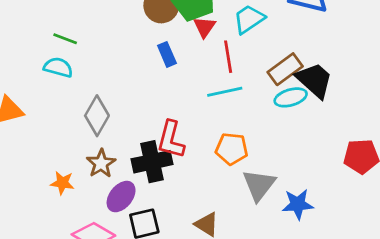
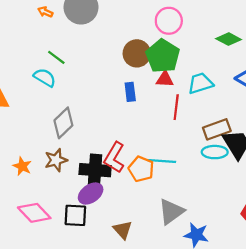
red triangle: (204, 27) -> (165, 79), turned 42
cyan line: (225, 92) -> (162, 161), moved
orange pentagon: (232, 149) -> (141, 169), moved
purple ellipse: (121, 197) -> (91, 194), moved

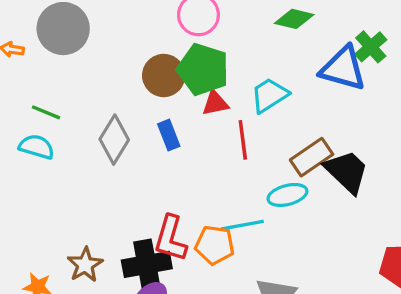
gray diamond: (63, 123) -> (114, 140), moved
cyan ellipse: (215, 152) -> (287, 195), moved

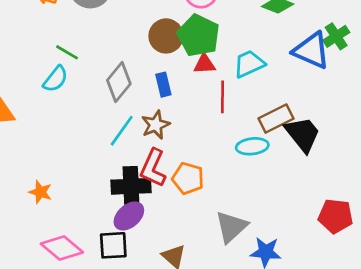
cyan semicircle: (37, 147) -> (56, 79), turned 104
cyan line: (242, 225) -> (122, 131), moved, turned -52
brown star: (85, 265) -> (156, 125), moved

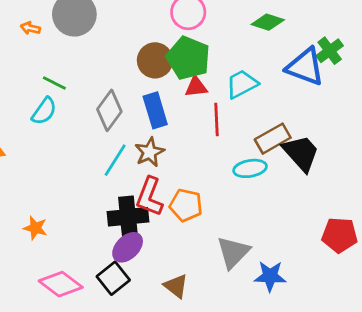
blue rectangle: (163, 85) -> (155, 110), size x1.4
black square: (113, 245) -> (113, 278), turned -32

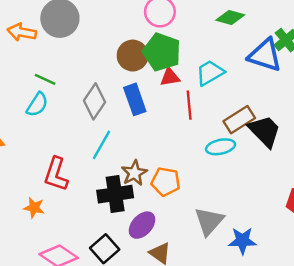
orange arrow: (30, 28) -> (22, 32), size x1.6
brown star: (150, 152) -> (134, 173), moved
red L-shape: (150, 197) -> (56, 174), moved
purple ellipse: (128, 247) -> (142, 225), moved

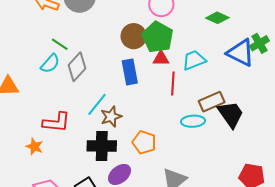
gray diamond: (95, 101) -> (77, 67), moved
brown star: (134, 173) -> (111, 117), moved
red L-shape: (56, 174) -> (56, 122), turned -112

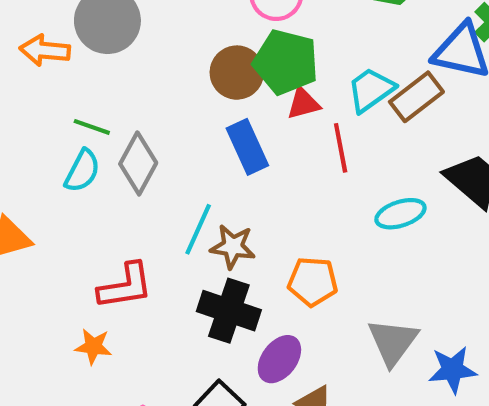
brown rectangle: (212, 102) -> (416, 97), moved
brown star: (111, 117) -> (233, 247), turned -30
black cross: (102, 146) -> (229, 311), turned 32

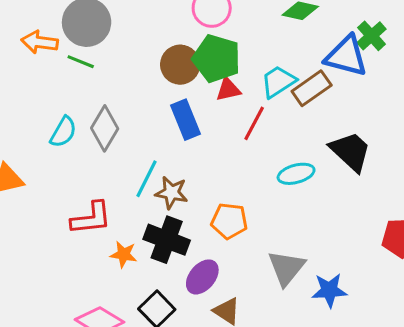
green line: (92, 127) -> (81, 62), moved
red line: (341, 148) -> (254, 123), turned 36
orange star: (93, 347) -> (124, 254), moved

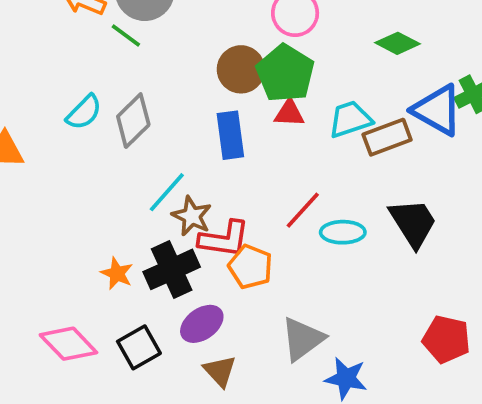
red line: (254, 123) -> (303, 210), moved
red L-shape: (91, 218) -> (224, 239), moved
black cross: (167, 240) -> (172, 269), turned 30

